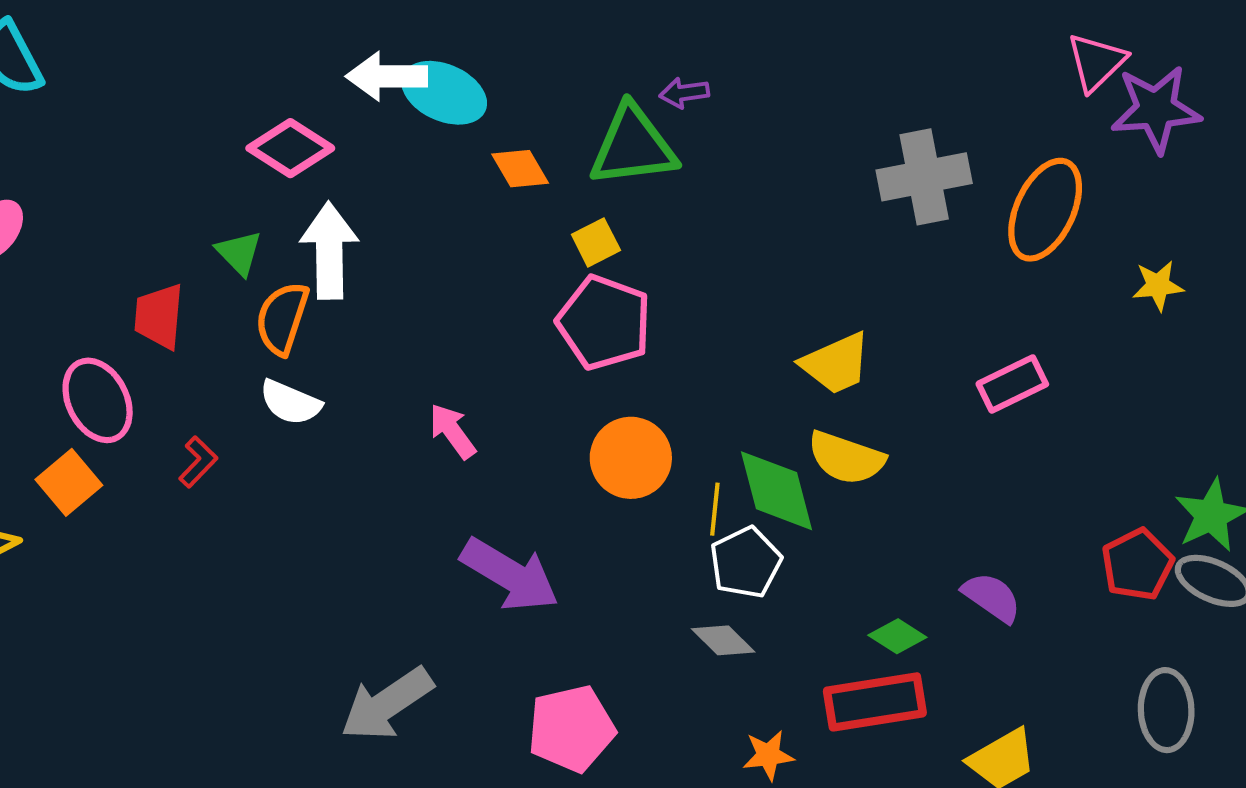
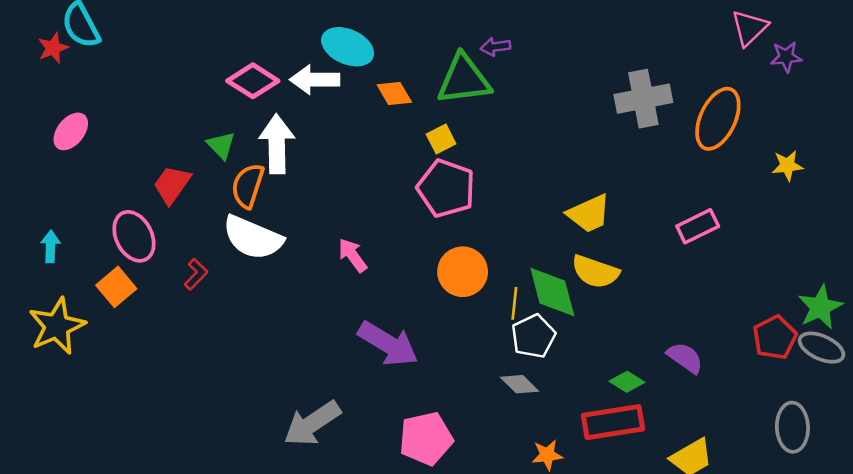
white arrow: (387, 76) -> (315, 80), moved
purple star: (1156, 109) -> (786, 57), size x0.6
red trapezoid: (159, 316) -> (172, 185), turned 30
white semicircle: (290, 402) -> (253, 238), size x1.6

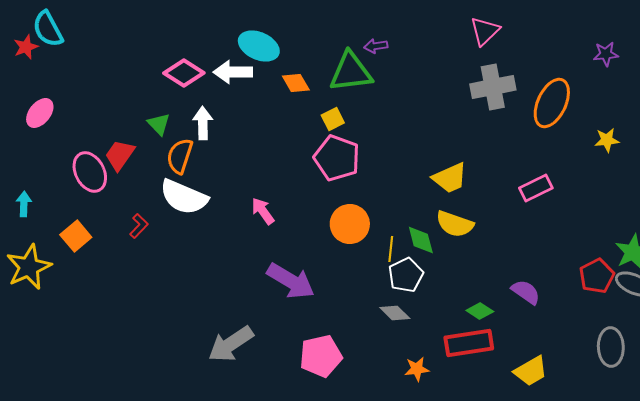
pink triangle: (749, 28) -> (485, 31), moved
white arrow: (277, 144) -> (203, 123), size x0.7
pink ellipse: (134, 236) -> (90, 172), moved
green diamond: (552, 292) -> (421, 240), size x0.7

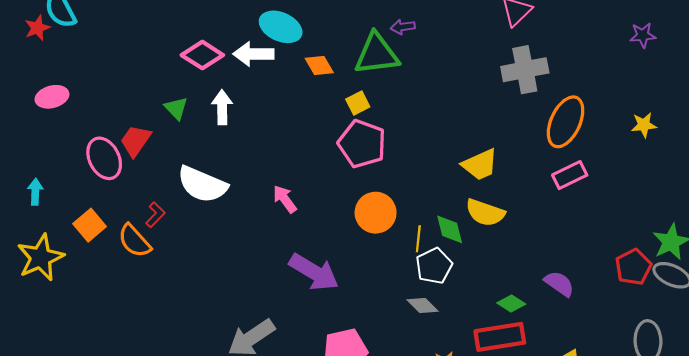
orange ellipse: (552, 103) -> (566, 122), moved
pink ellipse: (40, 113) -> (52, 97), turned 36
orange semicircle: (180, 156) -> (134, 241), moved, turned -60

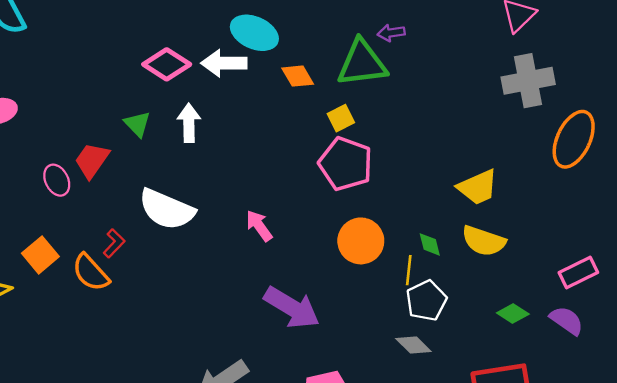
pink ellipse: (104, 158) -> (57, 180), size x0.7
pink rectangle: (570, 175) -> (578, 273), moved
green diamond: (450, 229) -> (430, 244), moved, size x0.7
green diamond: (511, 303) -> (513, 313), moved

